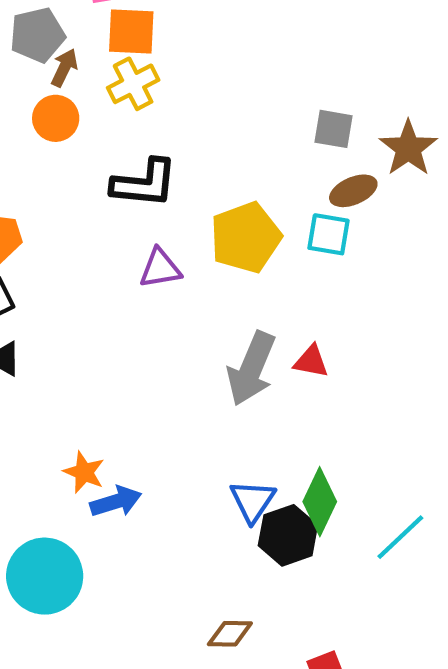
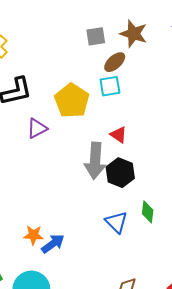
red triangle: (311, 361) -> (119, 135), moved, turned 42
green diamond: (320, 502) -> (148, 212), size x0.7
black hexagon: (288, 535) -> (120, 173), moved

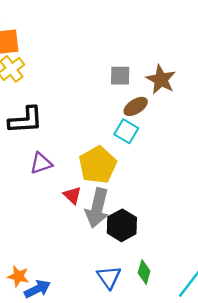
cyan square: (110, 86) -> (126, 131), turned 30
yellow pentagon: (72, 101) -> (98, 165), moved
red triangle: (119, 135) -> (72, 195), moved

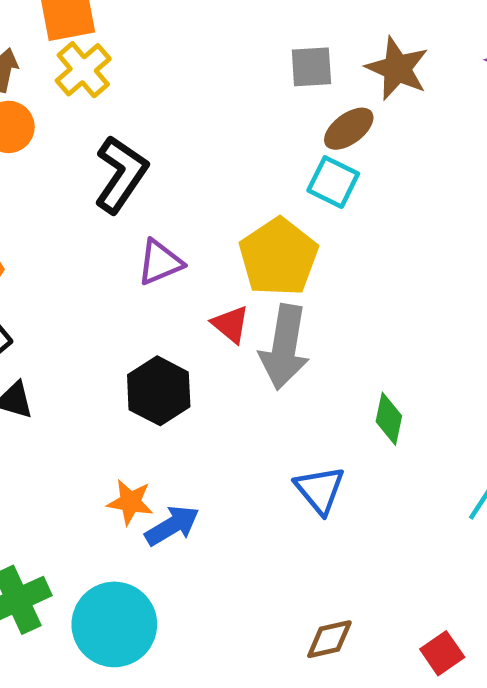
black L-shape: (26, 120) -> (121, 174), turned -48
black hexagon: (122, 225) -> (159, 391), moved
green diamond: (144, 272) -> (389, 419), moved

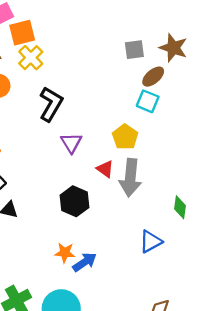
yellow pentagon: (279, 257) -> (125, 137), size x0.7
purple triangle: (160, 262) -> (71, 143), turned -35
blue triangle: (320, 490) -> (151, 242), turned 45

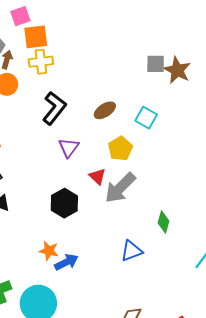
gray square: (134, 50) -> (156, 64), moved
yellow cross: (31, 58) -> (41, 62), turned 30
brown ellipse: (153, 77) -> (105, 110), moved
gray arrow: (130, 178) -> (120, 188), turned 32

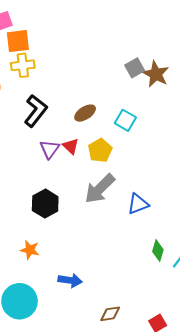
gray square: (156, 64) -> (135, 68), turned -30
red triangle: (97, 176) -> (71, 146), moved
green diamond: (164, 222) -> (158, 251), moved
blue triangle: (131, 251) -> (138, 204), moved
blue arrow: (66, 262) -> (70, 280), moved, turned 35

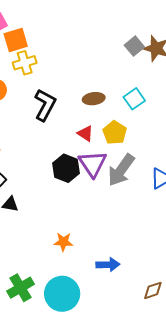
brown ellipse: (85, 113) -> (94, 99), turned 35
cyan square: (125, 120) -> (134, 99), turned 35
purple triangle: (50, 149) -> (93, 164), moved, size x1.4
black hexagon: (45, 204) -> (66, 168), moved

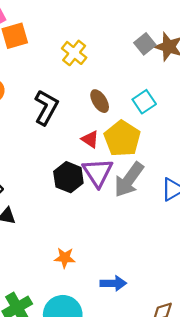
yellow cross: (25, 63) -> (74, 53), moved, turned -35
brown ellipse: (94, 99) -> (100, 101), turned 65
yellow pentagon: (115, 133) -> (122, 139), size x1.4

